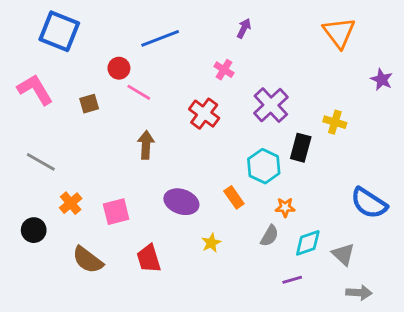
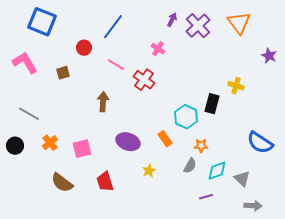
blue line: (160, 38) -> (113, 27), turned -32
pink line: (139, 92) -> (116, 65), moved
purple cross: (271, 105) -> (198, 26), moved
black circle: (34, 230) -> (15, 146), moved

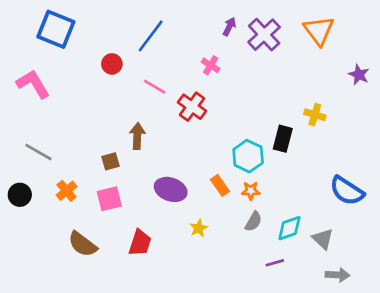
brown square: (63, 73) -> (111, 161), moved
orange star: (201, 146) -> (251, 191), moved
red trapezoid: (105, 182) -> (140, 243), turned -145

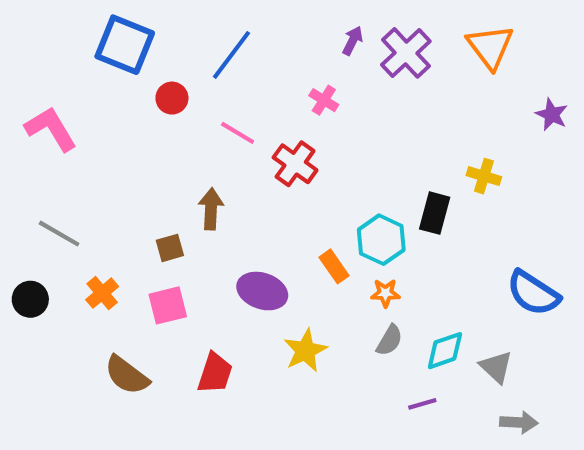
blue square: (56, 29) -> (125, 45), moved
orange rectangle: (220, 185) -> (334, 266), moved
yellow star: (199, 228) -> (305, 351), size x1.5

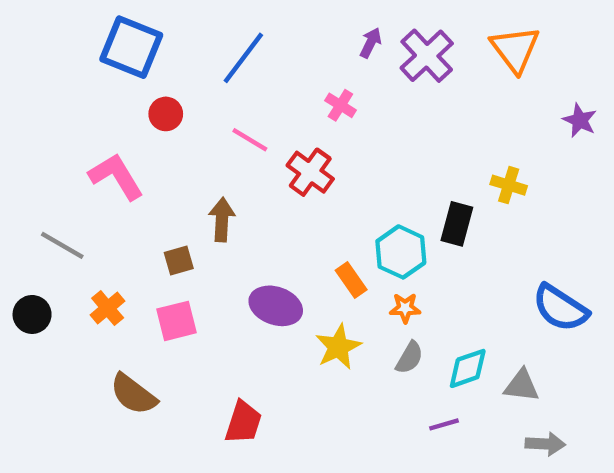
red circle: (172, 98) -> (166, 114), moved
pink L-shape: (51, 129) -> (116, 176), moved
yellow star: (305, 351) -> (338, 347), moved
gray triangle: (496, 367) -> (522, 386), turned -36
red trapezoid: (215, 373) -> (243, 422), moved

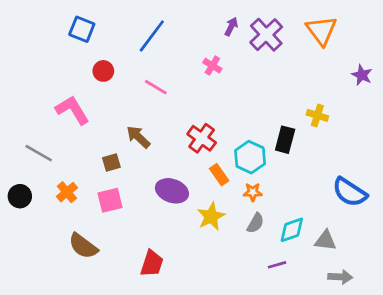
blue square: (131, 47) -> (82, 29), size x0.7
red cross: (310, 172) -> (202, 138), moved
brown arrow: (222, 220) -> (138, 137), turned -50

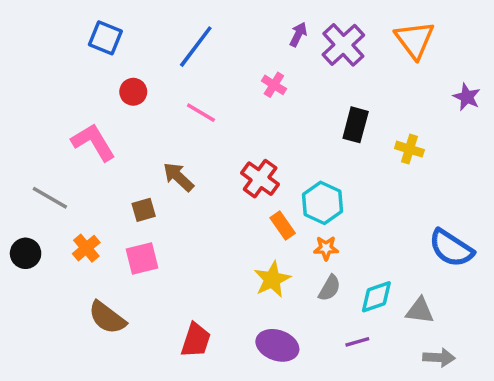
black rectangle: (285, 140) -> (356, 125), moved
purple ellipse: (172, 191) -> (277, 345), moved

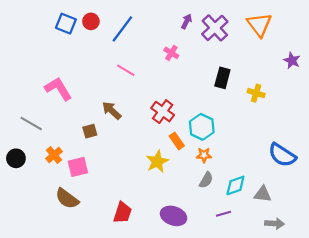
red circle: (133, 92) -> (91, 21), moved
pink square: (142, 259) -> (78, 167), moved
yellow star: (272, 279) -> (157, 162), moved

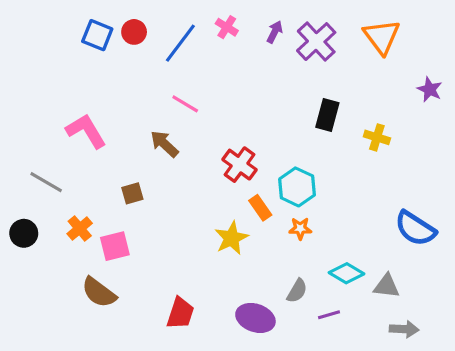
pink cross: (171, 53) -> (227, 27), moved
brown arrow: (112, 110) -> (164, 144), moved
gray semicircle: (206, 180) -> (297, 291), moved
cyan diamond: (235, 185) -> (347, 273), turned 50

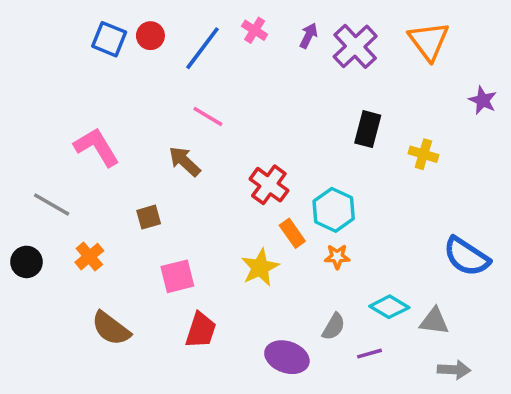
pink square: (115, 246) -> (177, 276), moved
red trapezoid: (180, 313) -> (201, 330), moved

